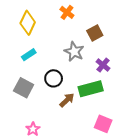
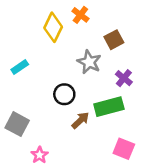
yellow diamond: (28, 23) -> (53, 27), moved
cyan rectangle: (29, 55) -> (20, 67), moved
gray square: (24, 88) -> (17, 124), moved

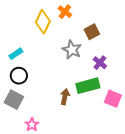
black circle: (64, 94) -> (19, 76), moved
brown arrow: (80, 120) -> (65, 97), turned -35
pink square: (124, 149) -> (113, 99), moved

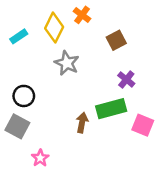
gray star: (72, 50) -> (67, 63), moved
cyan rectangle: (16, 54) -> (19, 36), moved

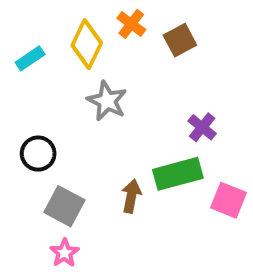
brown square: (116, 40) -> (180, 40), moved
gray square: (17, 126) -> (64, 206), moved

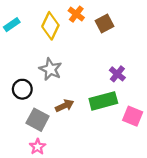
cyan rectangle: (30, 58) -> (12, 25), moved
gray star: (107, 101) -> (50, 69), moved
brown arrow: (131, 196) -> (65, 106), moved, turned 54

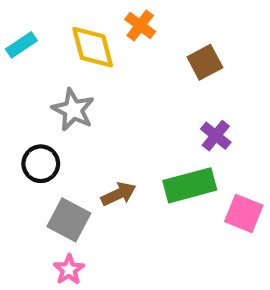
brown square: (104, 23) -> (205, 62), moved
yellow diamond: (50, 26) -> (93, 47), turned -40
gray star: (50, 69) -> (73, 110), moved

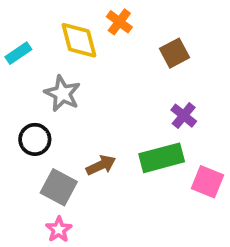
cyan rectangle: (21, 45) -> (18, 53), moved

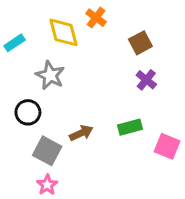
purple cross: (184, 116) -> (146, 80), moved
green rectangle: (162, 158) -> (130, 127), size x0.7

